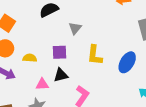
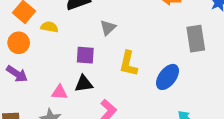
yellow semicircle: (30, 58) -> (49, 27), moved

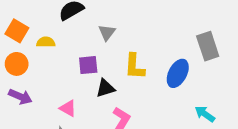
gray rectangle: (196, 39) -> (208, 46), moved
black triangle: (84, 84) -> (105, 88), moved
pink triangle: (60, 92) -> (68, 108), turned 35

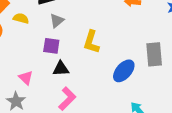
gray triangle: (107, 32) -> (57, 21), moved
yellow L-shape: (135, 66) -> (91, 42), moved

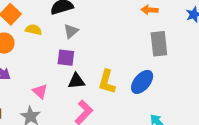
yellow L-shape: (91, 42) -> (107, 82), moved
gray rectangle: (154, 54) -> (159, 44), moved

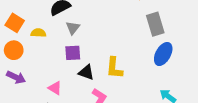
black triangle: (76, 81) -> (86, 72), turned 35
blue ellipse: (142, 82) -> (163, 54), moved

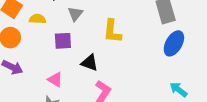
purple square: (73, 53) -> (63, 41), moved
yellow L-shape: (114, 68) -> (112, 31), moved

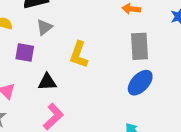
black triangle: (90, 63) -> (47, 82), turned -36

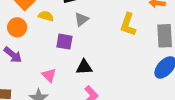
yellow L-shape: (79, 55) -> (128, 24), moved

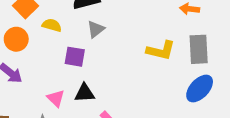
yellow L-shape: (128, 24) -> (161, 50), moved, turned -95
black triangle: (84, 67) -> (85, 93), moved

